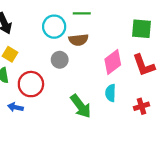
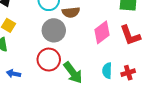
gray circle: (60, 60) -> (54, 30), size x1.5
red circle: (31, 84) -> (49, 60), moved
cyan semicircle: (111, 93) -> (107, 71), moved

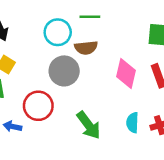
pink diamond: (102, 32) -> (126, 74), turned -40
red circle: (49, 60) -> (38, 106), moved

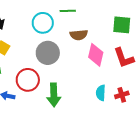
brown semicircle: (86, 48) -> (79, 35), moved
green arrow: (89, 125) -> (54, 95), moved, turned 35

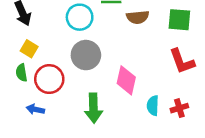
brown semicircle: (79, 35) -> (138, 17), moved
pink diamond: (96, 55) -> (126, 80), moved
red circle: (28, 80) -> (49, 79), moved

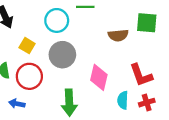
brown semicircle: (138, 17) -> (118, 35), moved
yellow square: (29, 49) -> (27, 46), moved
red L-shape: (182, 61) -> (141, 75), moved

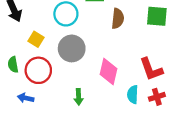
brown semicircle: (118, 35) -> (118, 19), moved, turned -78
green arrow: (69, 103) -> (79, 97), size x0.6

